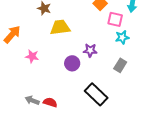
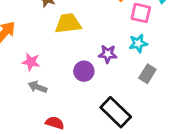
cyan star: (122, 37) -> (138, 43), moved
gray arrow: (32, 100) -> (38, 87), moved

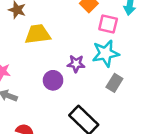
cyan star: (138, 43) -> (106, 53), size x1.5

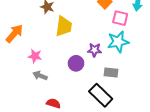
yellow trapezoid: (38, 34) -> (64, 26), turned 105
gray rectangle: (114, 83) -> (111, 73), moved, turned 64

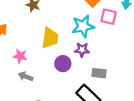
yellow trapezoid: (64, 26) -> (50, 38), moved
cyan star: (118, 42) -> (83, 26), moved

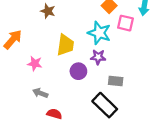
cyan star: (83, 26) -> (99, 33), turned 30
gray arrow: (25, 76) -> (40, 93), moved

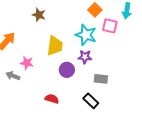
gray arrow: (40, 93) -> (13, 76), moved
black rectangle: (105, 105) -> (91, 101), size x0.7
red semicircle: (54, 114) -> (52, 99), moved

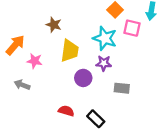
brown star: (39, 15) -> (54, 25), moved
pink star: (27, 63) -> (35, 61), moved
black rectangle: (91, 101) -> (96, 119), moved

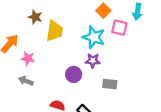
brown star: (54, 25) -> (35, 17), moved
yellow trapezoid: (70, 51) -> (54, 31), moved
gray arrow: (22, 85) -> (26, 81), moved

